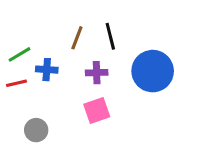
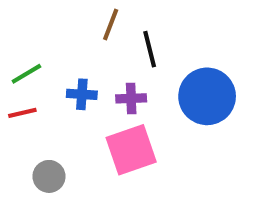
brown line: (77, 38) -> (111, 25), moved
blue cross: (47, 70) -> (82, 94), moved
pink square: (97, 110) -> (131, 150), size x1.4

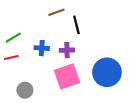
brown line: (111, 25) -> (56, 12), turned 49
blue circle: (207, 96) -> (107, 72), moved

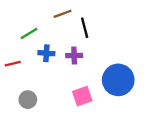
green line: (13, 38) -> (29, 34), moved
pink square: (67, 76) -> (82, 96), moved, size x0.7

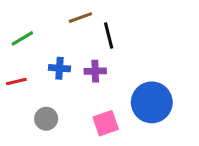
green line: (29, 34) -> (22, 38), moved
gray circle: (28, 100) -> (46, 119), moved

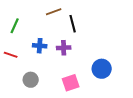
green line: (22, 38) -> (15, 26), turned -35
red line: (16, 82) -> (11, 55), turned 32
blue circle: (152, 102) -> (102, 69), size x0.7

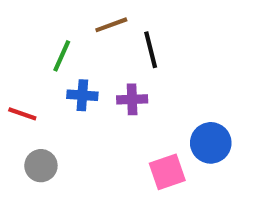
green line: (15, 26) -> (62, 56), moved
gray circle: (31, 80) -> (41, 166), moved
pink square: (71, 83) -> (167, 172), moved

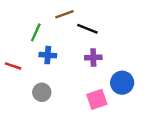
black line: (151, 50) -> (87, 29), turned -54
purple cross: (132, 99) -> (93, 57), moved
gray circle: (41, 166) -> (42, 92), moved

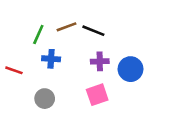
brown line: (65, 14) -> (66, 27), moved
blue circle: (122, 83) -> (131, 69), moved
pink square: (97, 99) -> (97, 95), moved

